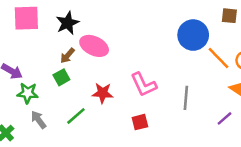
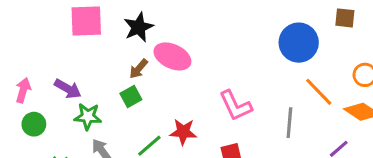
orange line: (219, 58) -> (319, 92), moved
red star: (103, 93) -> (183, 132), moved

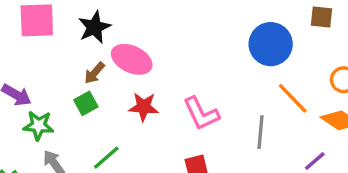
red star: (183, 132) -> (144, 107), moved

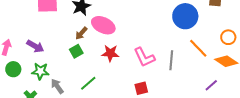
green star: (38, 125) -> (40, 71), moved
gray line: (260, 132) -> (171, 60), moved

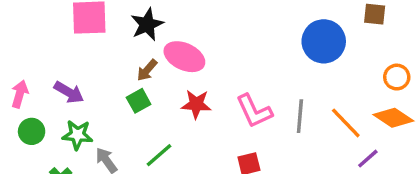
orange line: (198, 48) -> (346, 123), moved

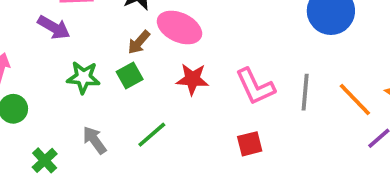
purple arrow: (69, 92) -> (54, 27), moved
green star: (77, 135) -> (83, 77), moved

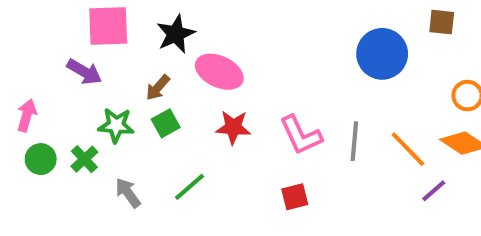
brown arrow: (139, 42) -> (158, 88), moved
green cross: (45, 160) -> (84, 159), moved

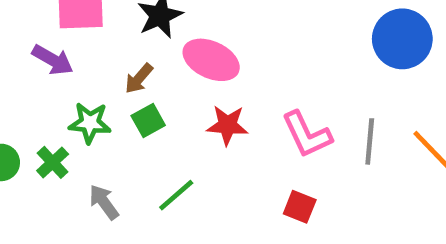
red square: (295, 197) -> (300, 207), turned 36

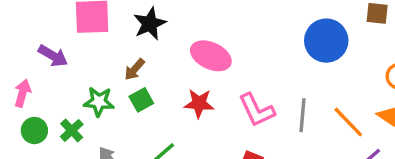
purple arrow: (53, 60) -> (53, 56), moved
pink ellipse: (211, 60) -> (211, 56), moved

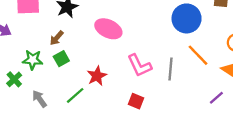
red star: (199, 103) -> (97, 76), moved, turned -30
orange line: (348, 122) -> (198, 55), moved

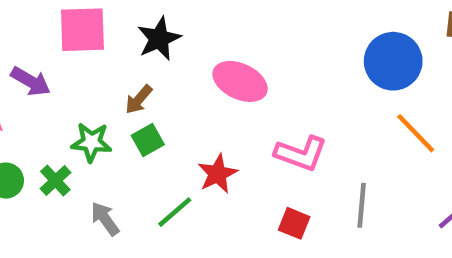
pink L-shape: (139, 66) -> (301, 153), turned -45
gray line: (170, 69) -> (362, 205), moved

